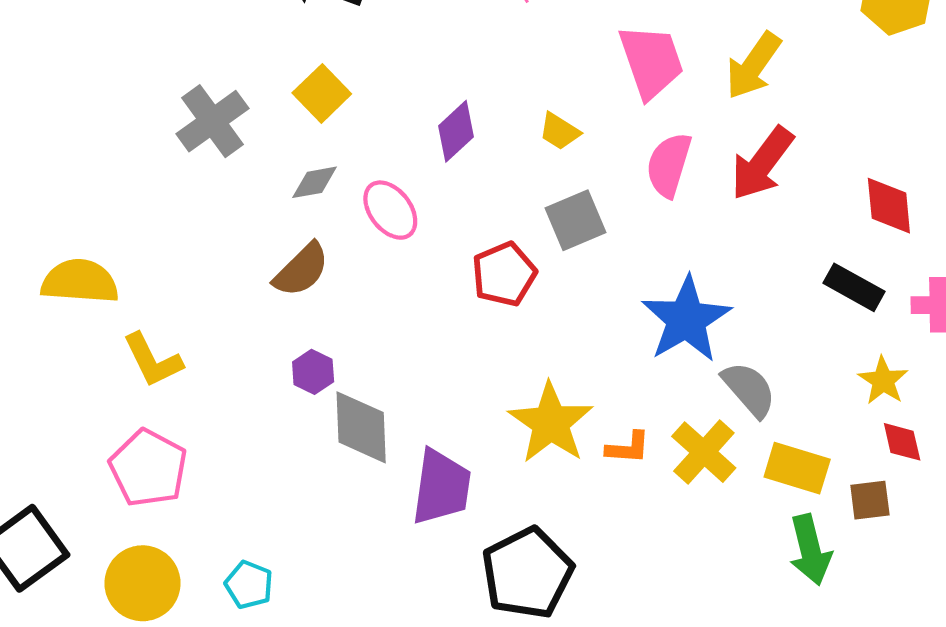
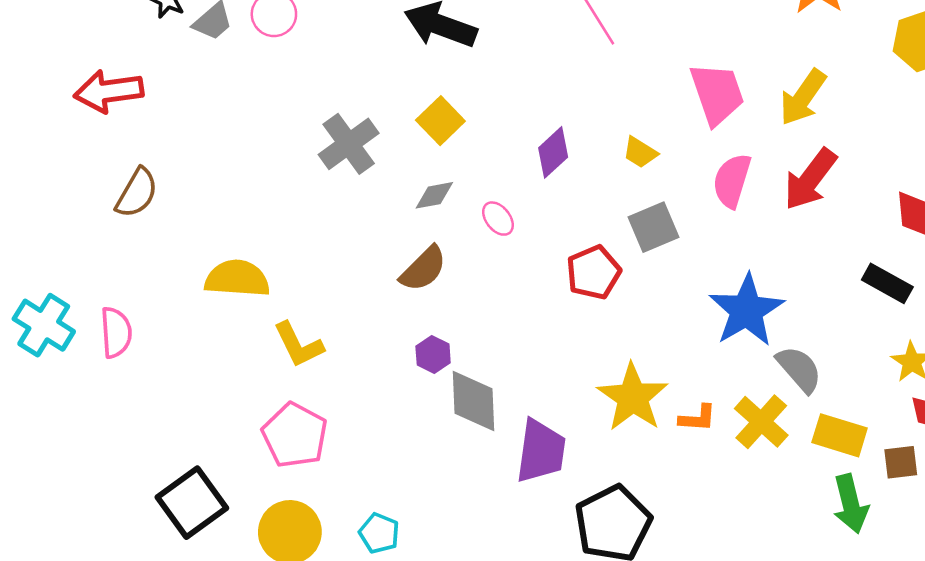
pink ellipse: (390, 210) -> (498, 219), size x0.7

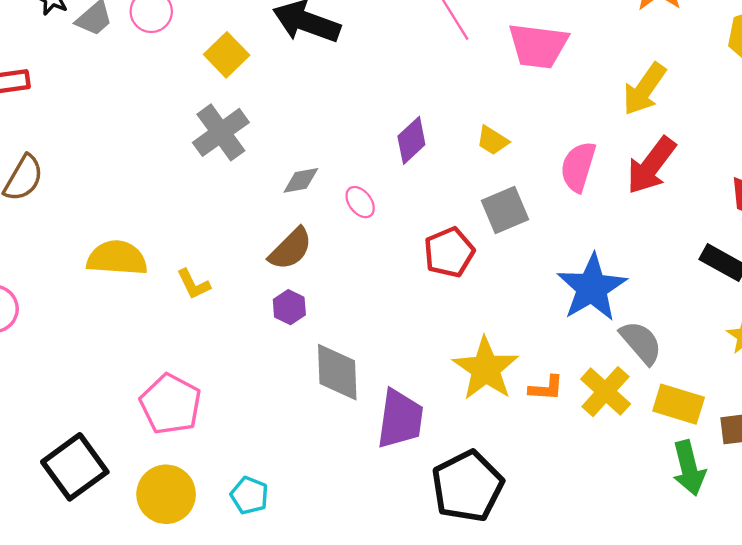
pink trapezoid: (717, 94) -> (538, 46), moved, turned 116
yellow square: (440, 121) -> (227, 55), moved
yellow L-shape: (298, 345) -> (193, 284), moved, size x0.7
purple hexagon: (433, 354) -> (289, 307), moved

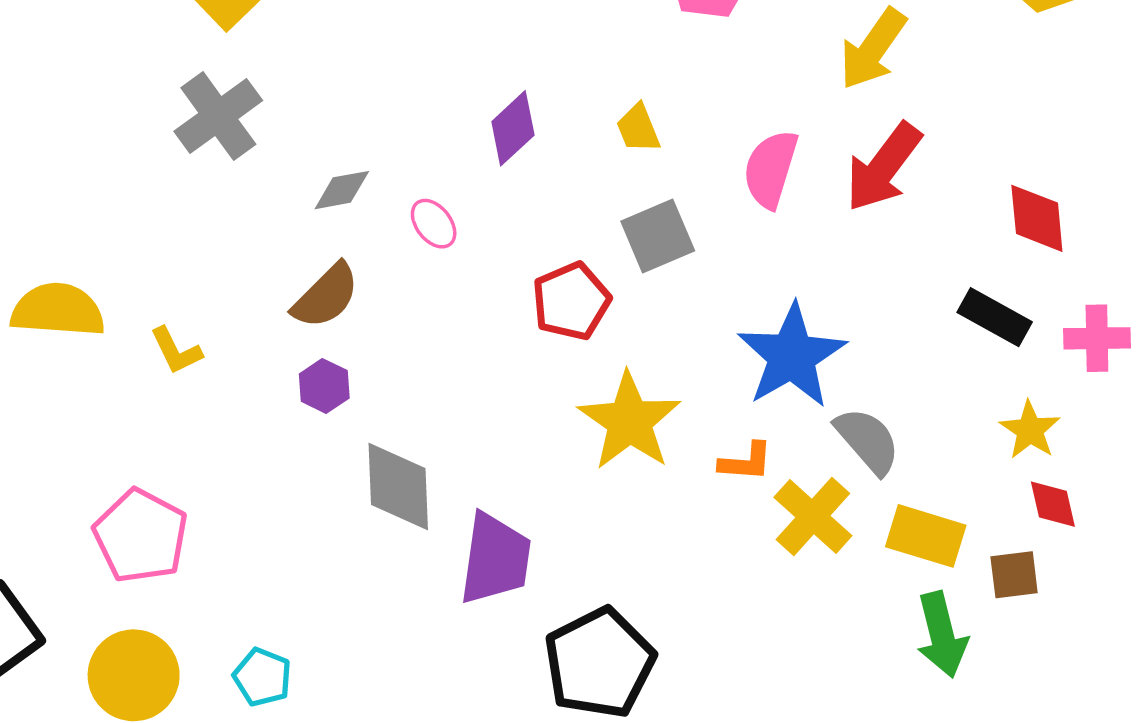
yellow trapezoid: (493, 140) -> (638, 128), turned 36
yellow star: (486, 369) -> (629, 421), moved
orange L-shape: (546, 388) -> (746, 462), moved

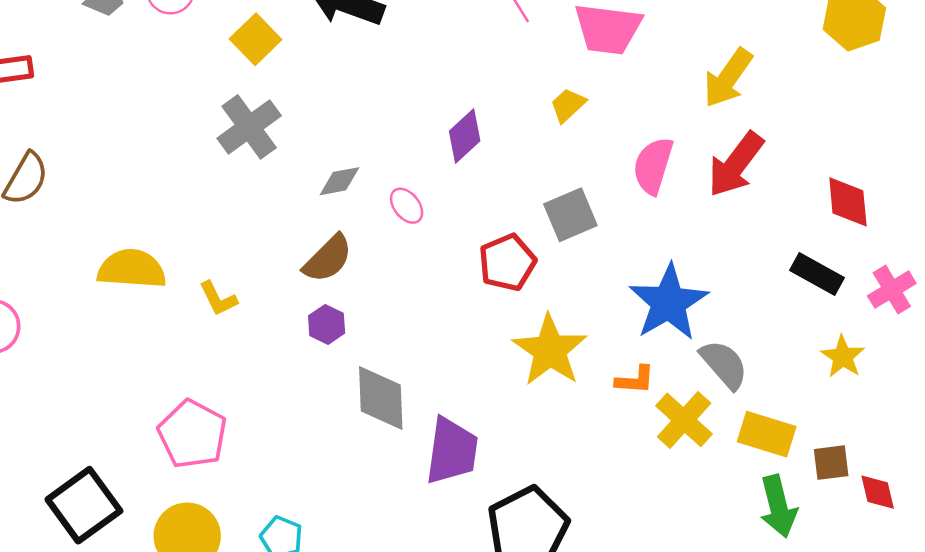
yellow trapezoid: (638, 128) -> (568, 105), moved, turned 69
pink cross: (1097, 338) -> (892, 290), turned -30
red diamond: (1053, 504) -> (878, 492), moved

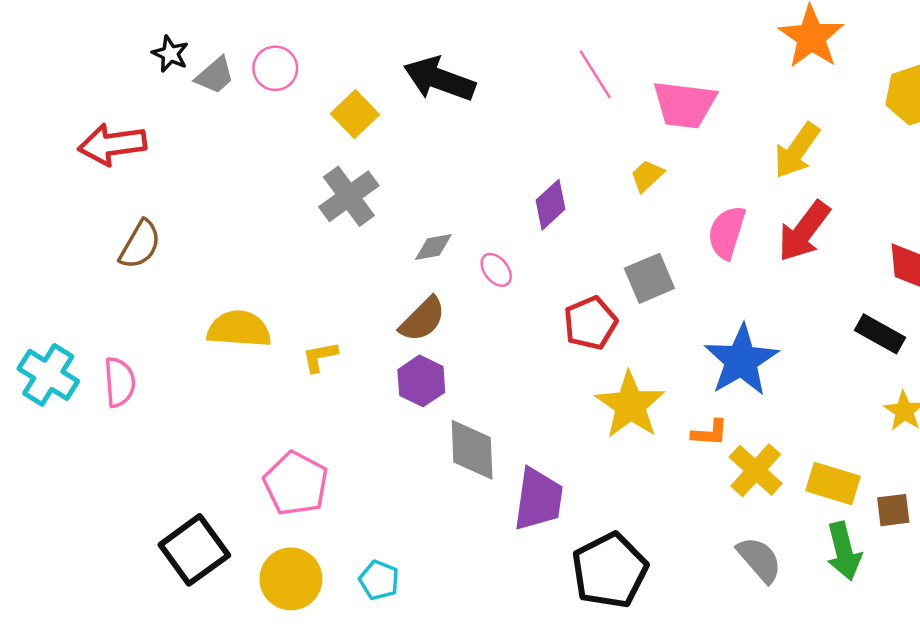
yellow L-shape: (218, 299) -> (320, 357), turned 105
purple hexagon: (327, 324) -> (421, 381), size x1.4
gray semicircle: (724, 364) -> (759, 560), moved

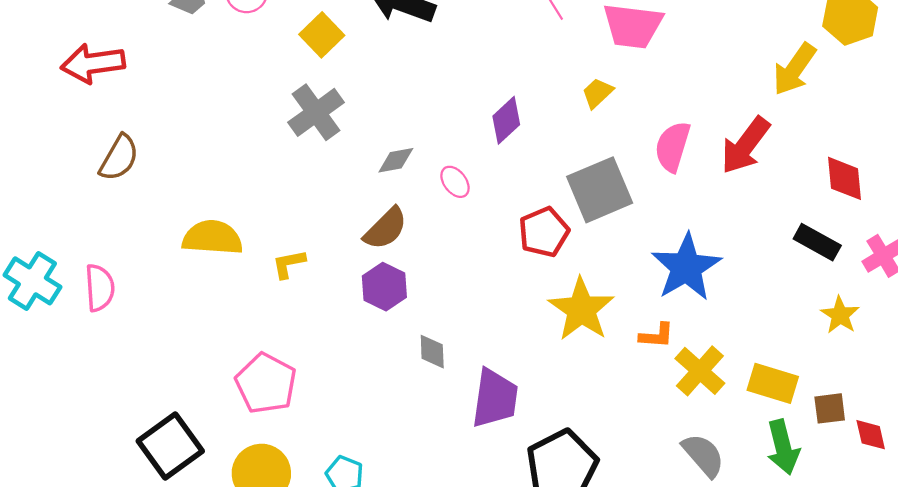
yellow arrow: (797, 150) -> (794, 69), moved
gray square: (649, 278) -> (600, 190), size x1.4
gray diamond: (472, 450) -> (432, 352), size x0.6

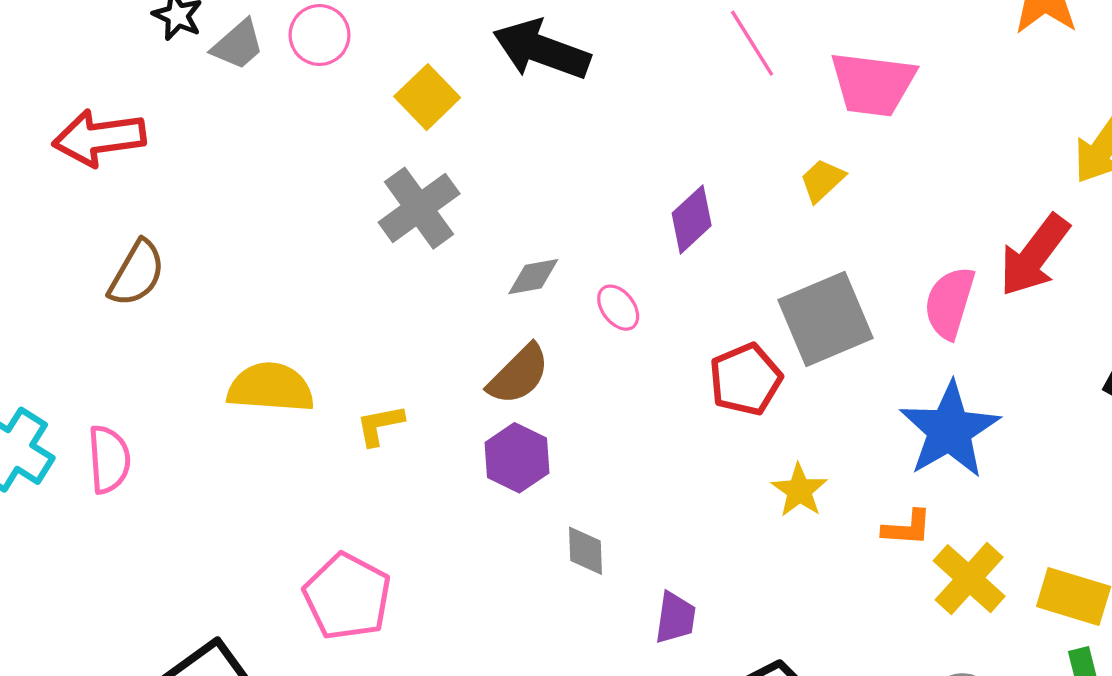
pink semicircle: (673, 147) -> (950, 303), moved
yellow star: (581, 309) -> (799, 490), size x0.6
purple trapezoid: (495, 398) -> (675, 618), size x0.6

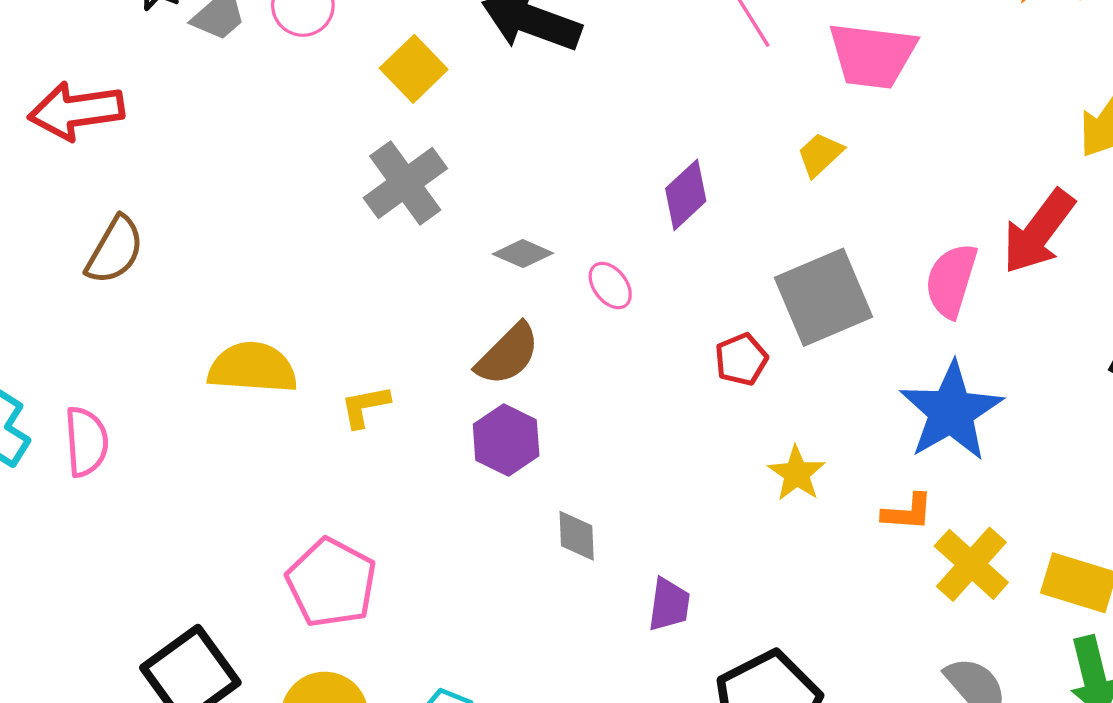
gray diamond: (533, 277) -> (523, 254), turned 34
red pentagon: (745, 379) -> (741, 359), size x0.7

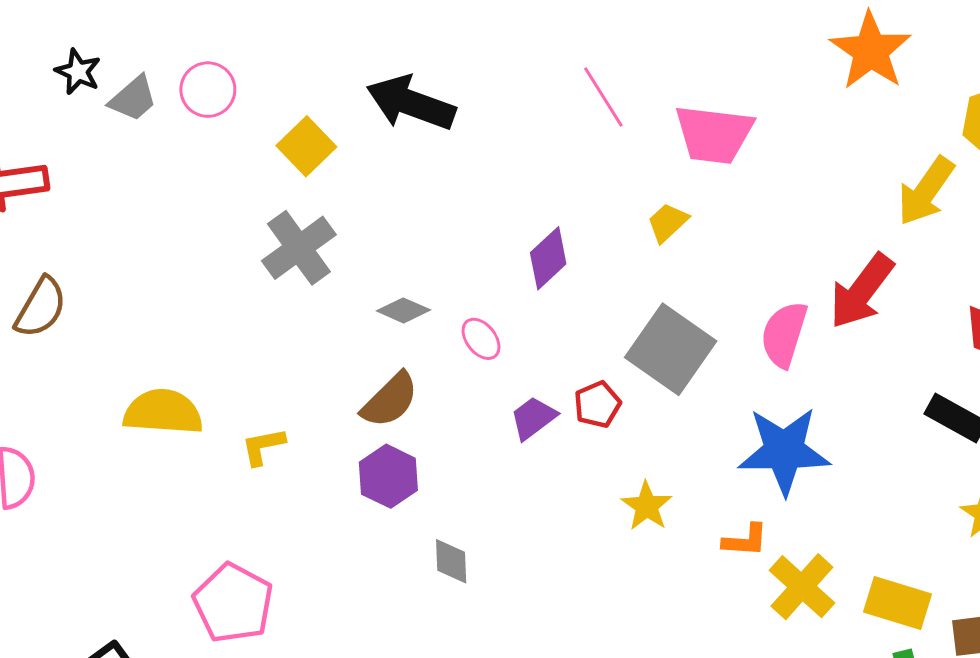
gray square: (824, 297) -> (671, 349), turned -32
blue star: (951, 411) -> (784, 451), turned 30
purple trapezoid: (669, 605) -> (533, 418), moved, turned -135

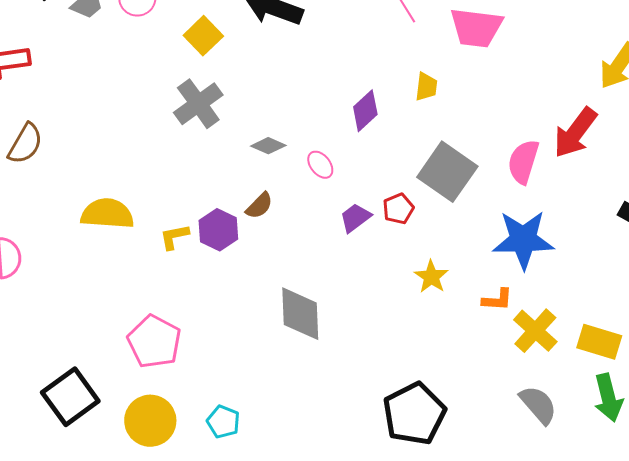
yellow trapezoid: (668, 222) -> (426, 87), moved, turned 140
brown semicircle: (390, 400) -> (259, 206), size x0.7
purple hexagon: (388, 476) -> (218, 230), moved
gray diamond: (451, 561) -> (300, 314), size x1.8

